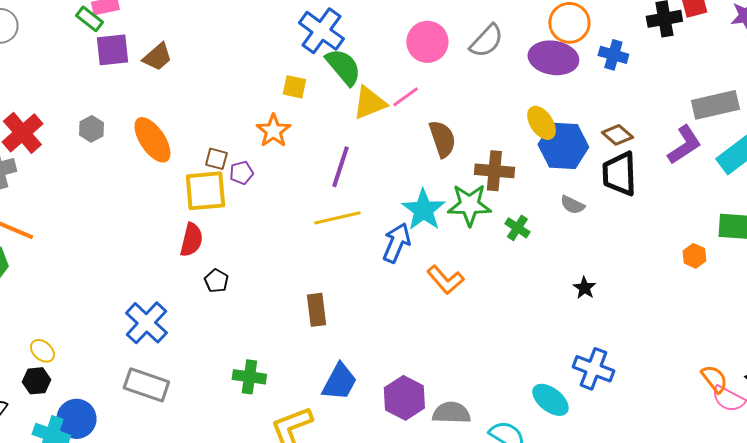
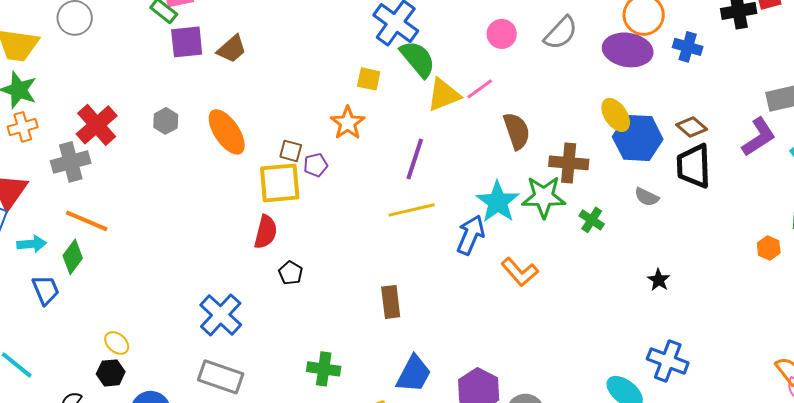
pink circle: (427, 42) -> (502, 34), size x0.7

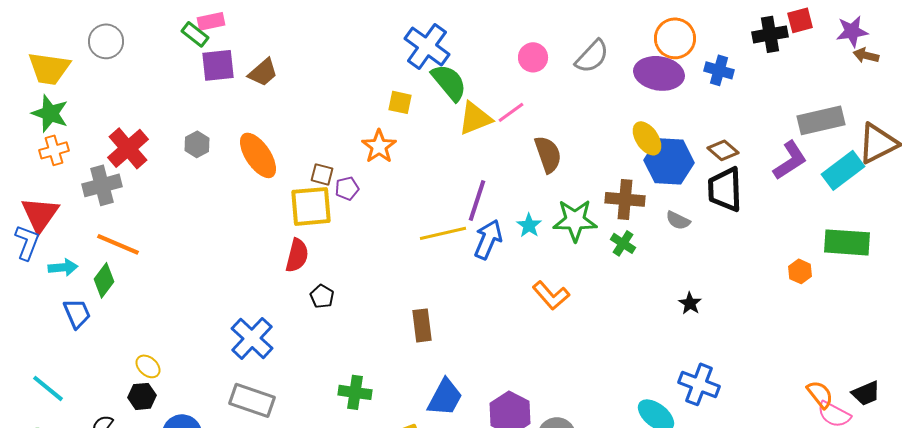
purple line: (415, 159) -> (477, 200), moved
brown cross: (569, 163) -> (625, 199), moved
cyan star: (498, 202) -> (529, 225), size x0.6
blue arrow: (471, 235) -> (488, 239), moved

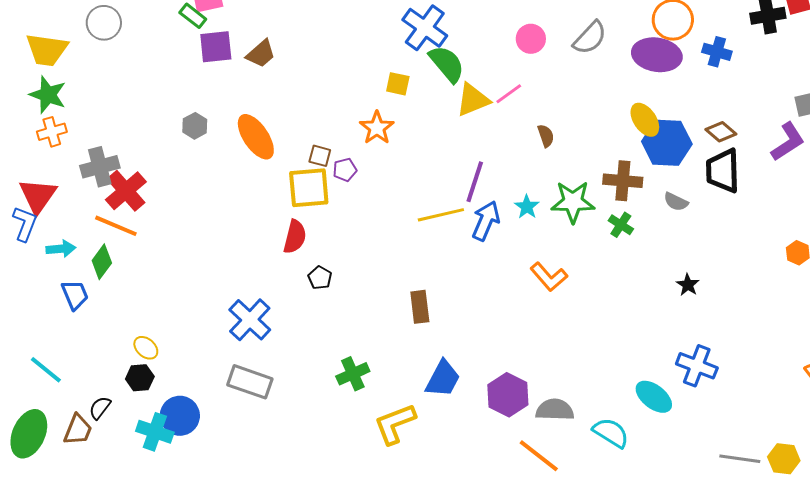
red cross: (128, 148) -> (126, 191), moved
brown semicircle: (548, 154) -> (546, 136), size x0.6
green cross: (355, 392) -> (353, 374), turned -32

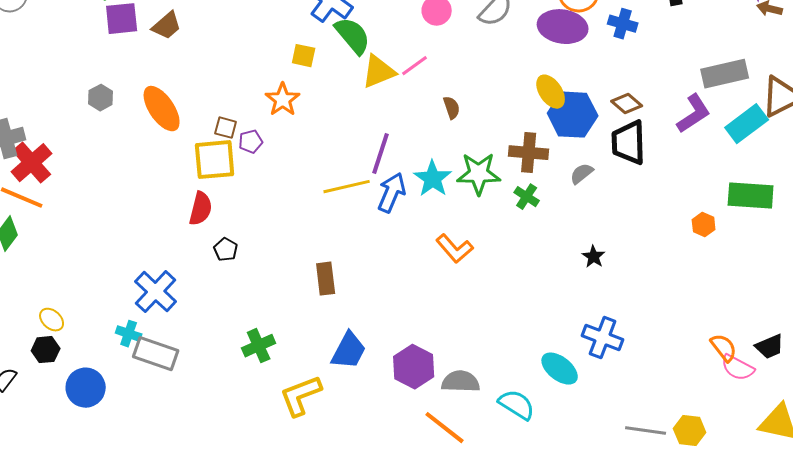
gray semicircle: (676, 202) -> (582, 174), turned 115
cyan star: (527, 207) -> (433, 179), size x1.5
cyan cross: (155, 432) -> (129, 334), moved, size x0.7

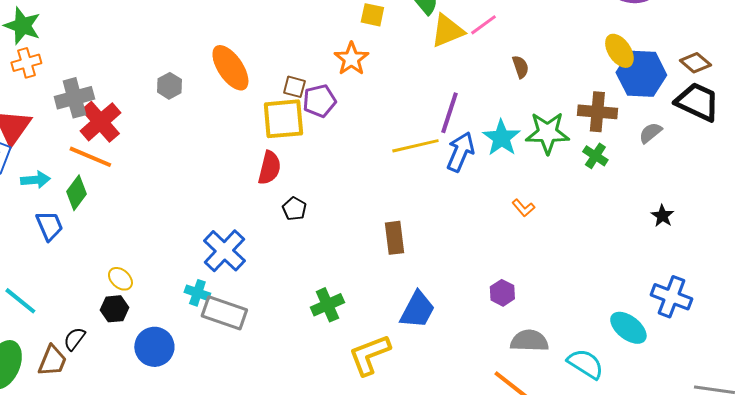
gray hexagon: (101, 98) -> (169, 86), moved
purple pentagon: (251, 142) -> (319, 101), size x1.4
black trapezoid: (629, 143) -> (697, 102), turned 117
orange L-shape: (455, 249) -> (523, 208), size x0.6
purple hexagon: (414, 367) -> (502, 293), moved, size x0.6

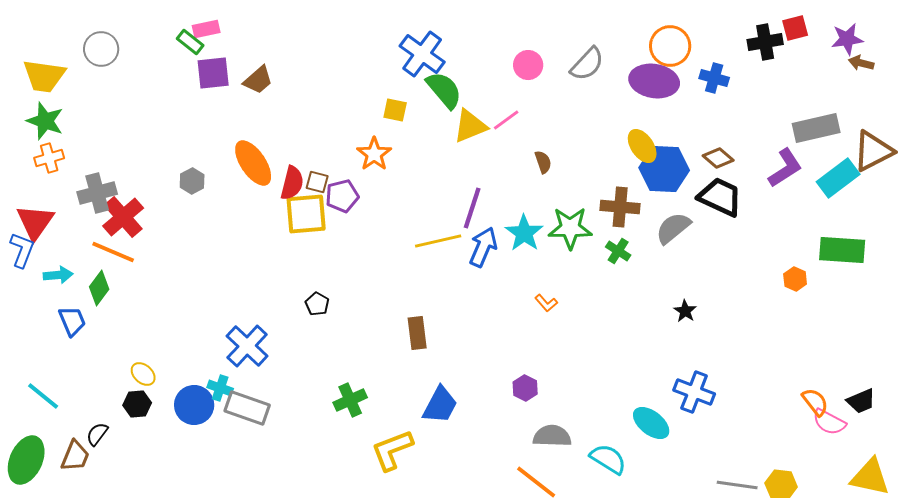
gray semicircle: (650, 133) -> (673, 228), size x1.5
red semicircle: (269, 168) -> (292, 183), moved
blue circle: (154, 347) -> (194, 405), moved

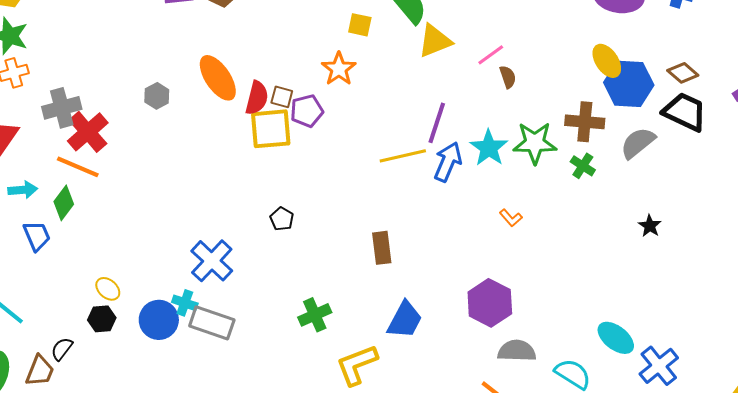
pink line: (506, 120) -> (491, 55), moved
purple hexagon: (525, 388) -> (490, 303), size x1.8
blue cross: (694, 392) -> (659, 366), moved, turned 30

